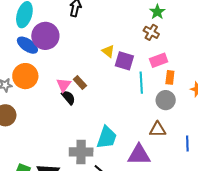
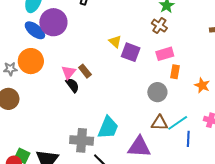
cyan line: (141, 83) -> (178, 123), moved, turned 55
gray circle: (166, 100) -> (157, 92), moved

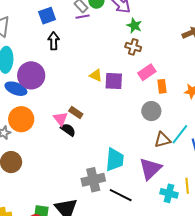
purple triangle: (139, 147) -> (150, 169), turned -30

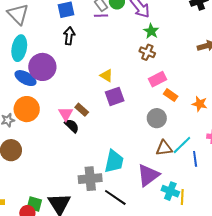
purple square: (114, 81) -> (115, 96), moved, turned -30
orange rectangle: (162, 86) -> (171, 95), turned -56
cyan cross: (169, 193) -> (170, 191), moved

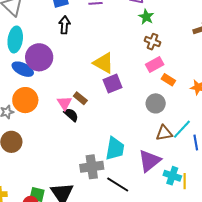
brown cross: (147, 52) -> (152, 42), moved
yellow triangle: (106, 76) -> (104, 63), size x1.6

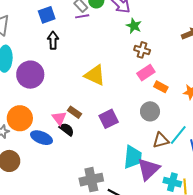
blue ellipse: (23, 69) -> (41, 138), moved
purple square: (113, 84) -> (109, 119), moved
cyan trapezoid: (115, 149) -> (133, 157), moved

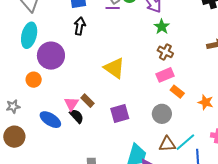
orange circle: (20, 118) -> (34, 80), moved, size x0.6

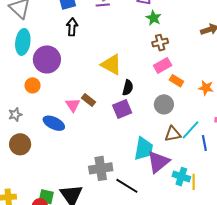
brown cross: (165, 52) -> (160, 43), turned -35
black semicircle: (77, 116) -> (128, 88), moved, turned 63

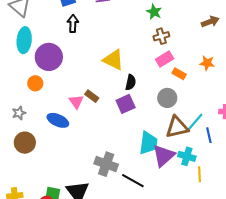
orange star: (206, 88) -> (207, 63), moved
brown triangle: (173, 134) -> (177, 127), size x1.4
gray cross: (101, 168) -> (106, 164), turned 30
cyan cross: (181, 177) -> (187, 156), moved

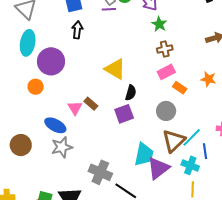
gray star: (19, 113) -> (62, 147), moved, size x1.5
brown triangle: (177, 127) -> (174, 141), turned -35
cyan cross: (187, 156) -> (190, 165), moved

